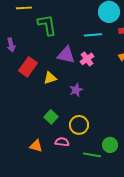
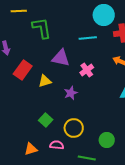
pink cross: (87, 59) -> (87, 70), moved
green circle: (110, 145) -> (107, 140), moved
orange triangle: (36, 146) -> (31, 149), turned -32

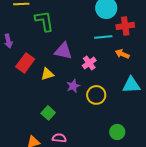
cyan line: (88, 38) -> (103, 37), moved
yellow circle: (74, 128) -> (96, 95), moved
green circle: (107, 140) -> (117, 132), moved

